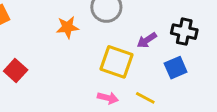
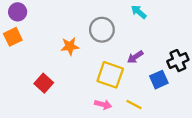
black cross: (184, 32) -> (178, 61), moved, turned -36
red square: (16, 71) -> (44, 83), moved

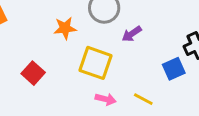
purple arrow: (135, 57) -> (132, 34), moved
yellow square: (110, 75) -> (95, 63), moved

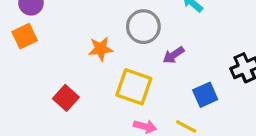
blue square: (174, 69) -> (205, 95), moved

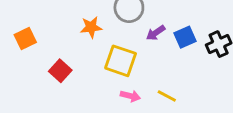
orange square: (25, 36) -> (25, 38), moved
blue square: (205, 95) -> (185, 37), moved

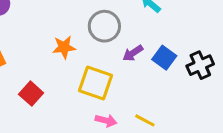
blue square: (185, 37) -> (164, 58), turned -30

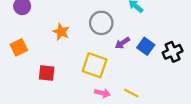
orange star: (64, 47) -> (61, 32), moved, turned 30
red square: (31, 94) -> (47, 73), turned -36

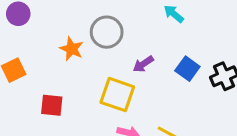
gray circle: (101, 23) -> (107, 32), moved
purple arrow: (122, 43) -> (143, 64), moved

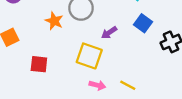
blue square: (187, 69) -> (143, 23), moved

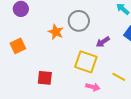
red square: (39, 64) -> (45, 78), moved
yellow line: (128, 85) -> (119, 77), moved

